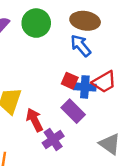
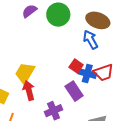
red arrow: (35, 120) -> (29, 91), moved

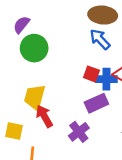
green circle: (58, 15) -> (34, 48), moved
purple rectangle: (74, 91) -> (96, 103), turned -66

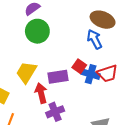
purple rectangle: (96, 103) -> (58, 77), moved
red arrow: (44, 116) -> (41, 93), moved

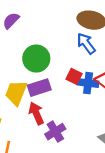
green circle: (37, 31) -> (36, 59), moved
purple rectangle: (58, 77) -> (39, 88), moved

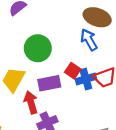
blue cross: (88, 83) -> (86, 79), turned -30
purple rectangle: (39, 88) -> (49, 83), moved

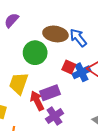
brown ellipse: (97, 17) -> (55, 34), moved
purple rectangle: (49, 83) -> (50, 93), moved

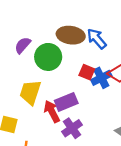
purple semicircle: (12, 20) -> (23, 45), moved

